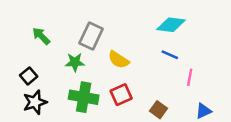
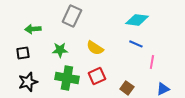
green arrow: (41, 36) -> (33, 29), turned -49
gray rectangle: (91, 36) -> (72, 16), moved
black square: (29, 76) -> (23, 53), moved, turned 32

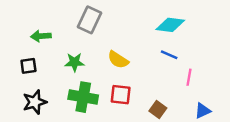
red square: (97, 76) -> (121, 95), turned 30

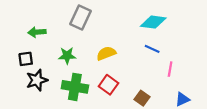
yellow semicircle: (118, 60) -> (106, 53), turned 126
red square: (121, 95) -> (108, 85), turned 30
black star: (35, 102) -> (37, 80), moved

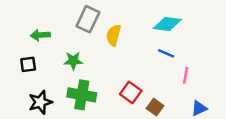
yellow semicircle: (106, 53) -> (114, 35), moved, turned -54
black star: (37, 80) -> (40, 102), moved
red square: (108, 85) -> (131, 92), moved

